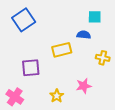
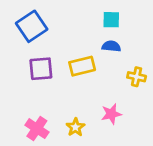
cyan square: (95, 17) -> (111, 20), moved
purple square: (31, 68) -> (41, 69), moved
pink cross: (15, 97) -> (37, 129), moved

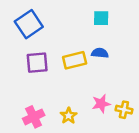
blue semicircle: (111, 46) -> (100, 53), moved
yellow cross: (137, 77) -> (124, 110), moved
pink cross: (37, 129) -> (34, 117), turned 30

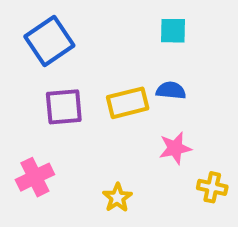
pink star: (101, 104) -> (175, 148), moved
pink cross: (34, 117) -> (35, 177), moved

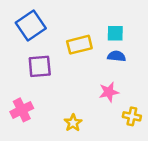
cyan square: (173, 31) -> (115, 33), moved
blue semicircle: (171, 90) -> (117, 56), moved
yellow rectangle: (128, 103) -> (79, 45), moved

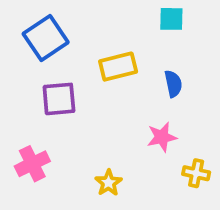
cyan square: (115, 33) -> (171, 19), moved
blue semicircle: (117, 56) -> (173, 84), turned 72

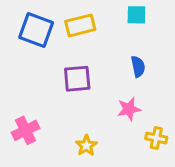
blue square: (46, 38) -> (36, 30), turned -36
yellow rectangle: (118, 67) -> (80, 25), moved
purple square: (59, 99) -> (77, 79), moved

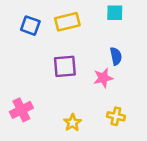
blue square: (36, 30) -> (30, 26), size x0.7
pink star: (129, 109) -> (103, 78), moved
yellow cross: (156, 138) -> (116, 116), moved

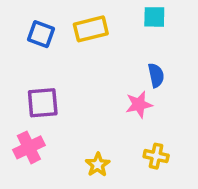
purple square: (65, 66) -> (43, 103), moved

